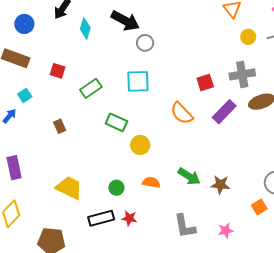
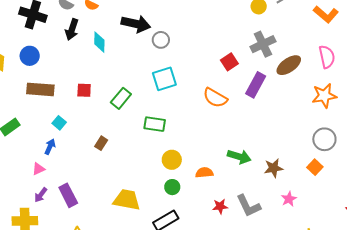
blue circle: (24, 24) -> (30, 56), moved
brown rectangle: (60, 126) -> (101, 143), turned 72
yellow circle: (140, 145) -> (172, 160), moved
brown star: (220, 185) -> (274, 168), moved
red star: (129, 218) -> (220, 206), moved

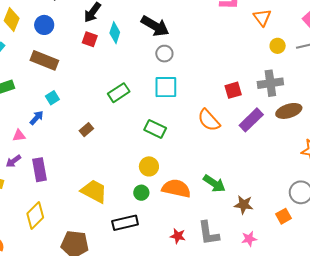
gray circle: (161, 40) -> (164, 54), moved
red square: (84, 90) -> (90, 39), moved
green rectangle: (155, 124) -> (155, 129), moved
orange semicircle: (204, 173) -> (176, 188), size x1.6
red star: (220, 206) -> (178, 236), moved

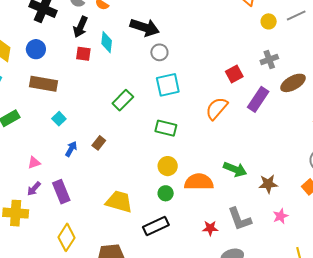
gray cross: (270, 83) -> (269, 60), size x0.7
blue arrow: (37, 118) -> (71, 149), moved
orange semicircle: (209, 120) -> (217, 108), turned 95

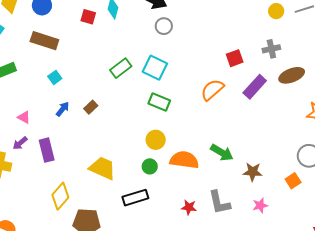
cyan square: (168, 85) -> (155, 68), moved, turned 30
pink triangle: (34, 163) -> (24, 117), turned 40
yellow diamond: (66, 237) -> (60, 196), moved

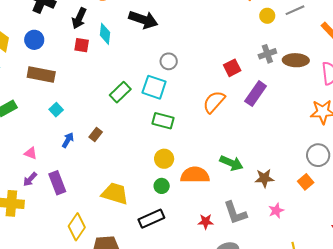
gray circle: (164, 26) -> (169, 61), moved
brown ellipse: (292, 75) -> (296, 60), moved, turned 30

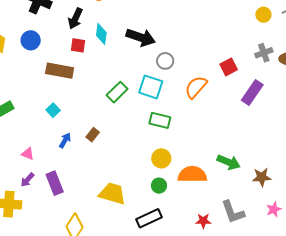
black arrow: (143, 20) -> (141, 37), moved
brown rectangle: (41, 74) -> (60, 71), moved
orange semicircle: (214, 102) -> (196, 87), moved

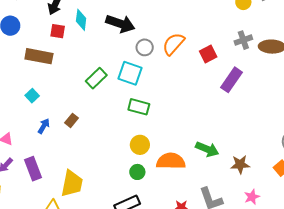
orange semicircle: (196, 87) -> (173, 44), moved
yellow trapezoid: (112, 194) -> (72, 184), moved, turned 84

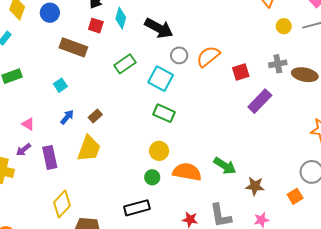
green rectangle: (96, 78) -> (125, 64), moved
yellow trapezoid: (72, 184) -> (89, 149), moved

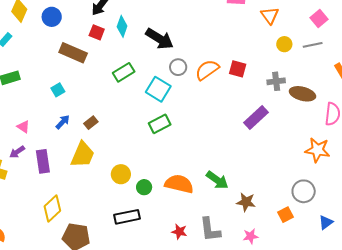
red square: (241, 72) -> (238, 69), moved, turned 30
green rectangle: (164, 113) -> (160, 124), turned -55
yellow circle: (159, 151) -> (121, 174), moved

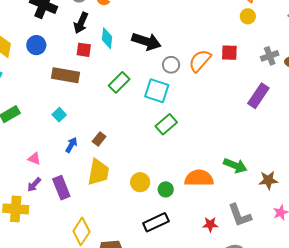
yellow circle: (284, 44) -> (248, 16), moved

